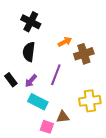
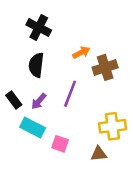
cyan rectangle: (38, 102) -> (33, 128), moved
brown triangle: (63, 117) -> (99, 154), moved
pink square: (47, 127) -> (60, 144), moved

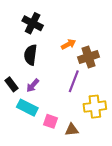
purple line: (70, 94) -> (74, 81), moved
brown triangle: (99, 154) -> (72, 130), moved

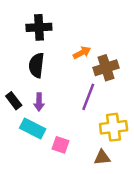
black cross: (33, 23) -> (39, 27), turned -30
purple arrow: (33, 85) -> (39, 102), turned -40
brown triangle: (72, 130) -> (102, 158), moved

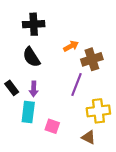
black semicircle: (36, 65) -> (31, 57), turned -40
cyan rectangle: (33, 128) -> (28, 112), turned 70
brown triangle: (102, 158) -> (89, 137), turned 32

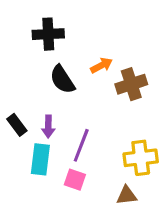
black semicircle: (31, 57) -> (62, 79), moved
purple line: (76, 85) -> (81, 145), moved
brown triangle: (89, 137) -> (127, 195), turned -32

